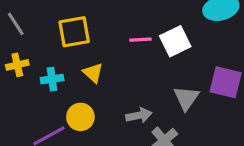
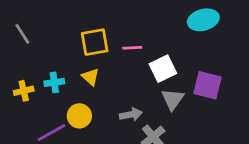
yellow square: (74, 32) -> (95, 42), moved
white square: (175, 41) -> (163, 69), moved
yellow cross: (17, 65) -> (24, 91), moved

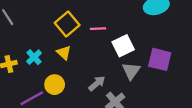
yellow square: (95, 42) -> (67, 24), turned -30
cyan cross: (54, 82) -> (34, 57), turned -35
gray arrow: (131, 114) -> (97, 83), turned -30

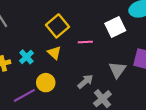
pink line: (98, 29) -> (85, 42), moved
white square: (123, 46) -> (115, 27), moved

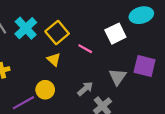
pink line: (85, 42) -> (85, 49), turned 32
cyan cross: (26, 57) -> (26, 28), moved, size x1.5

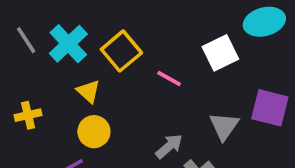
yellow triangle: (54, 59) -> (88, 91), moved
yellow circle: (45, 90) -> (94, 132), moved

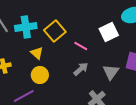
cyan cross: (68, 44) -> (26, 27), turned 35
gray arrow: (169, 146) -> (81, 69), moved

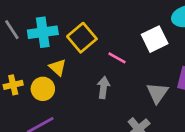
gray arrow: (81, 69) -> (103, 88), moved, turned -42
yellow circle: (40, 75) -> (43, 89), moved

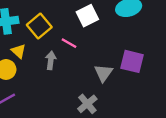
white square: (155, 39) -> (87, 16), moved
gray arrow: (103, 88) -> (51, 60), moved

